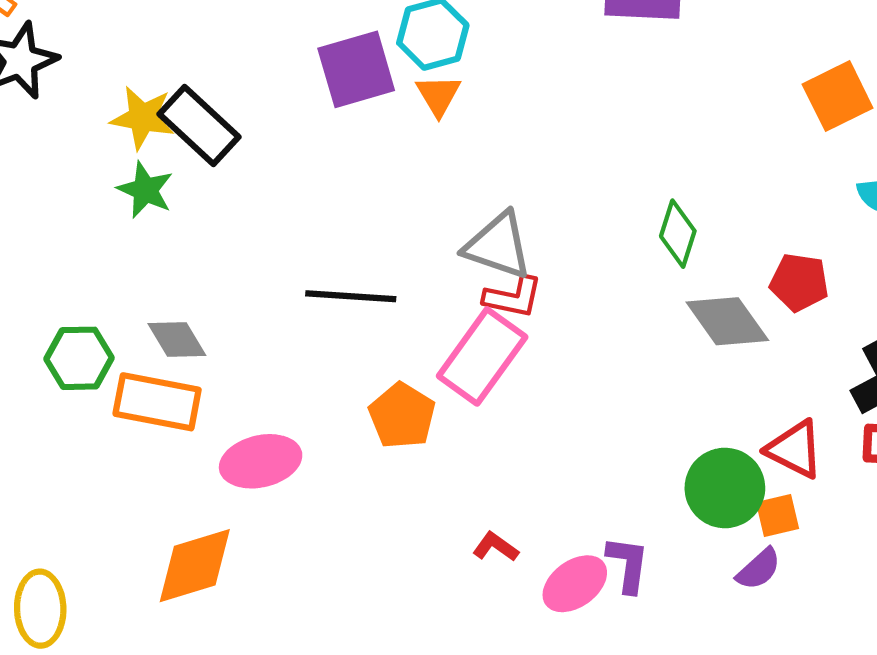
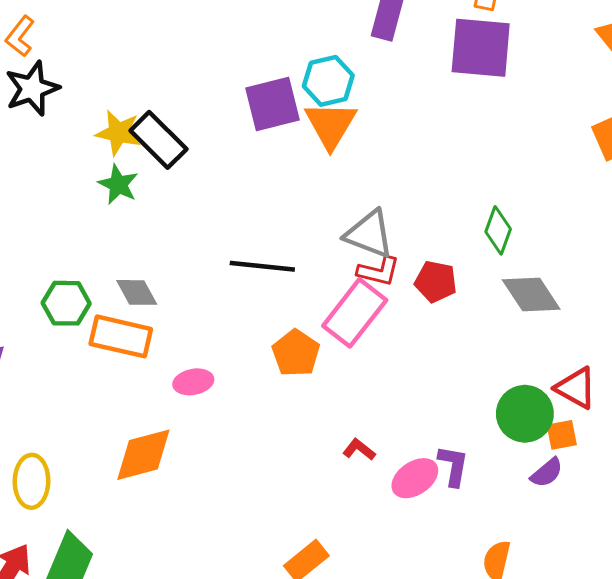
orange triangle: (438, 95) -> (331, 125), size x1.6
red pentagon: (799, 282) -> (436, 282), moved
pink ellipse: (261, 461) -> (193, 382), size x0.7

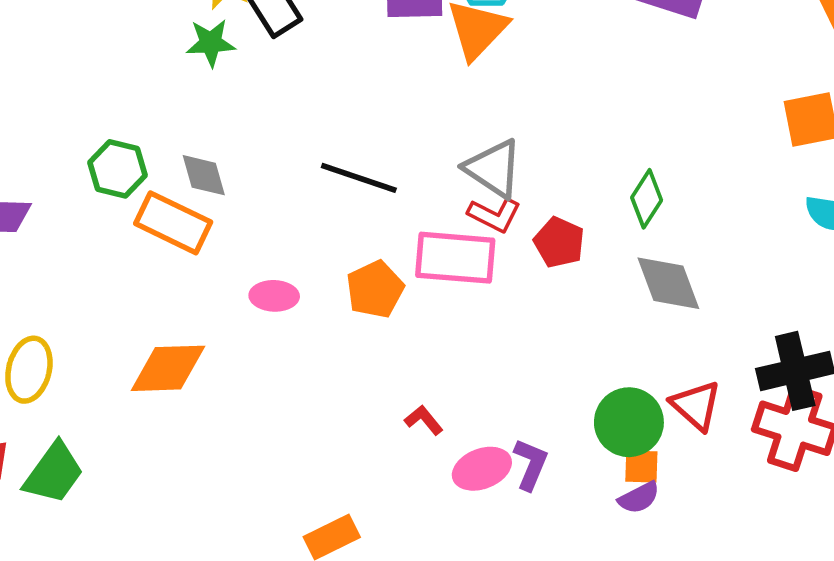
green star: (118, 184) -> (211, 43), turned 30
pink rectangle: (355, 313) -> (455, 258), turned 44
pink ellipse: (193, 382) -> (274, 296), moved
orange square: (562, 435) -> (641, 466), moved

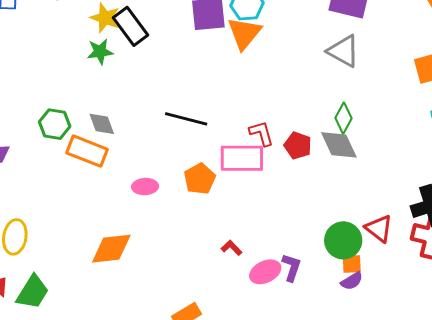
gray triangle: (493, 169) -> (343, 51), moved
red L-shape: (494, 215) -> (261, 133), turned -128
gray diamond: (668, 283) -> (339, 145), moved
orange diamond: (168, 368) -> (111, 249), moved

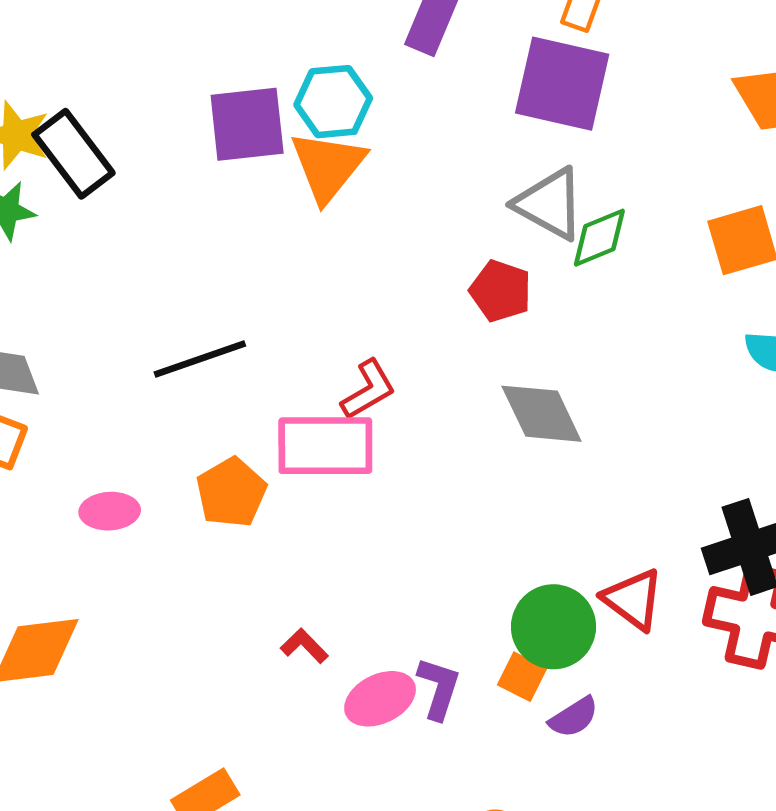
green diamond: (343, 118) -> (599, 238), moved, turned 40
black line: (186, 119) -> (200, 359), turned -33
red L-shape: (261, 133) -> (368, 390), turned 76
red pentagon: (298, 146) -> (501, 291), moved
orange square: (352, 264) -> (522, 677), moved, turned 30

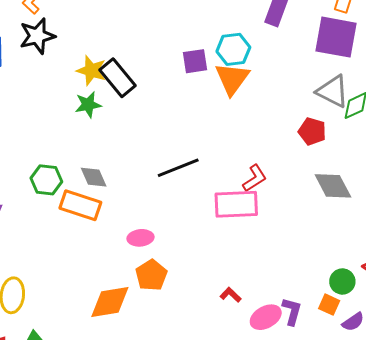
purple square: (247, 124) -> (195, 61), size x0.7
orange pentagon: (231, 492) -> (151, 275), moved
green circle: (554, 627) -> (342, 281), size x0.7

